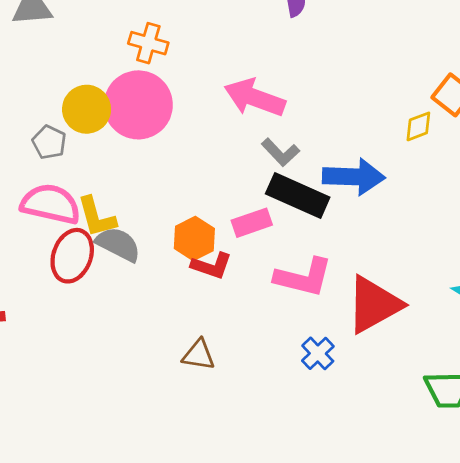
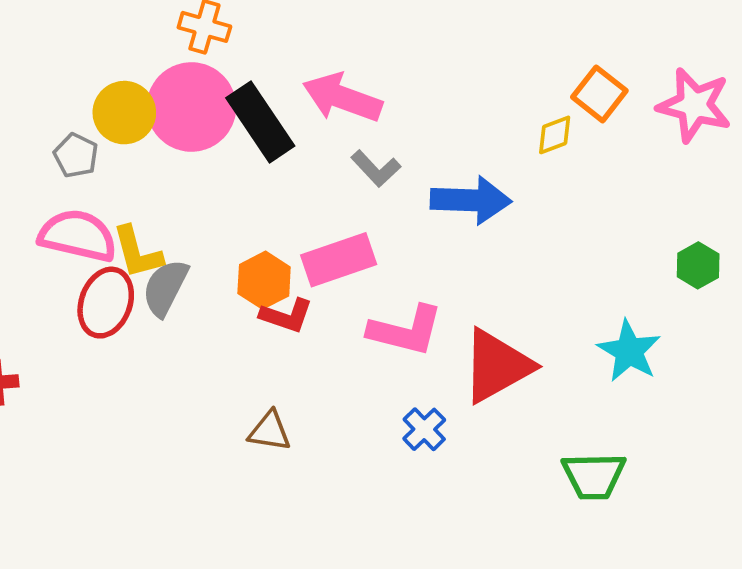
black rectangle: (298, 195) -> (260, 122), moved, turned 32
pink rectangle: (252, 223) -> (339, 260), size x1.4
gray semicircle: (118, 244) -> (165, 288), turned -90

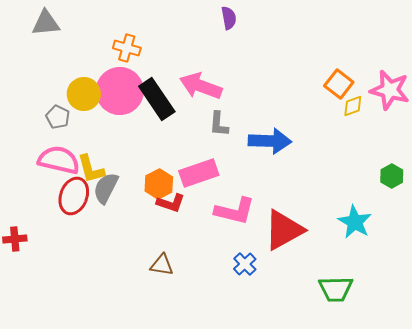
yellow diamond: (555, 135) -> (353, 106), moved
gray L-shape: (376, 168) -> (219, 124), turned 48

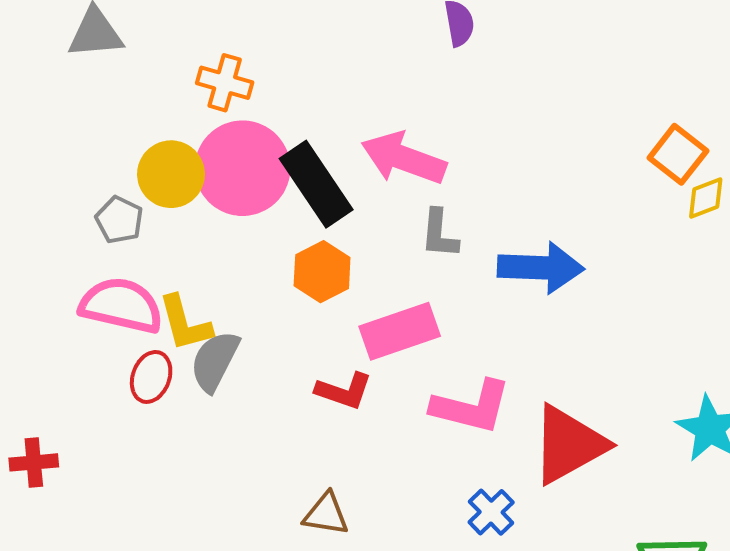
orange cross: (127, 48) -> (225, 83), moved
orange hexagon: (159, 184) -> (322, 272), moved
red ellipse: (74, 196) -> (151, 377), size x0.7

